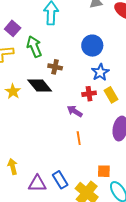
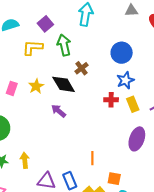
brown cross: (55, 67) -> (82, 68), turned 32
purple arrow: (75, 111) -> (59, 111), moved
orange line: (79, 138) -> (92, 158), moved

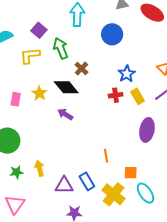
blue circle: (122, 53) -> (112, 34), moved

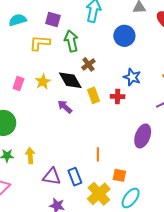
purple square: (39, 30) -> (53, 19), turned -35
blue star: (127, 74) -> (132, 77), turned -30
yellow rectangle: (138, 96) -> (94, 95), moved
cyan ellipse: (146, 193) -> (131, 198), turned 60

